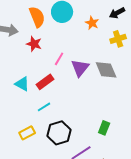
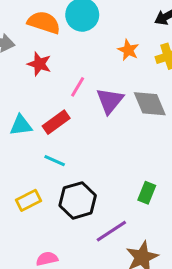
orange semicircle: (37, 17) -> (44, 22), turned -50
orange star: (92, 23) -> (128, 50), moved
cyan triangle: (22, 84) -> (21, 125), turned -35
cyan line: (44, 107) -> (55, 161), turned 56

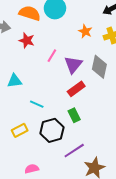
gray diamond: (150, 104) -> (99, 67), turned 35
red rectangle: (56, 122) -> (76, 89), moved
green rectangle: (147, 193) -> (74, 115), moved, turned -48

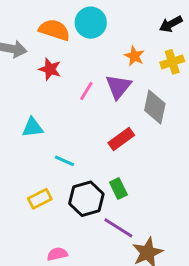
purple triangle: (73, 65) -> (118, 87), moved
green rectangle: (74, 115) -> (118, 189), moved
purple line: (74, 151) -> (118, 228), turned 65

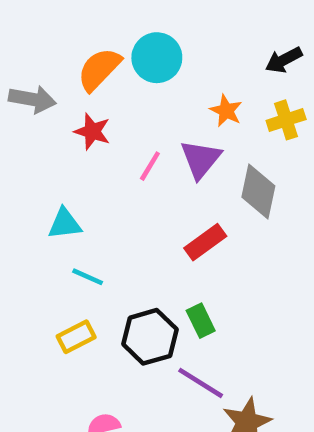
orange semicircle: (54, 30) -> (99, 69), turned -64
cyan line: (65, 161) -> (88, 277), moved

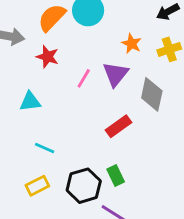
cyan triangle: (65, 224) -> (30, 102), moved

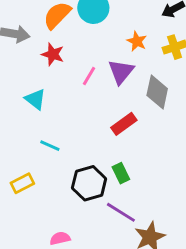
cyan triangle: (30, 102) -> (35, 99), turned 45
yellow rectangle: (37, 186) -> (22, 183), moved

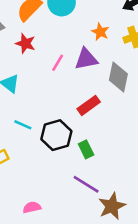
purple triangle: (121, 72) -> (86, 59), turned 40
black hexagon: (89, 183) -> (56, 135), moved

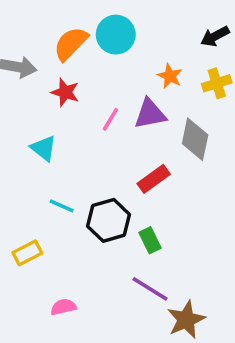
pink semicircle: (32, 207) -> (63, 307), moved

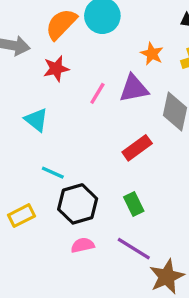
red star: (65, 92) -> (56, 69), turned -30
black hexagon: (109, 220) -> (78, 204), moved
pink semicircle: (63, 307) -> (83, 245), moved

